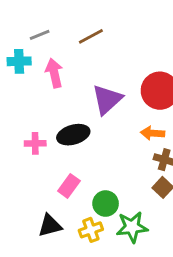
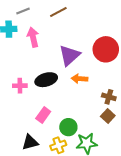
orange arrow: (152, 133) -> (80, 79), moved

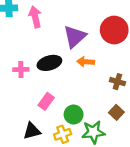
brown square: (108, 116) -> (116, 112), moved

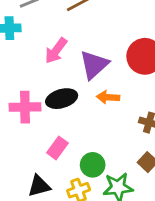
pink arrow: (35, 17) -> (56, 51), moved, turned -130
pink cross: (21, 70) -> (25, 107), size x1.5

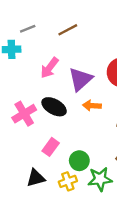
black ellipse: (62, 99) -> (54, 107), turned 45
pink cross: (25, 107) -> (24, 114), turned -30

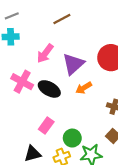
gray line: (28, 29) -> (12, 16), moved
orange arrow: (92, 106) -> (84, 88), turned -35
pink cross: (24, 114) -> (22, 82), moved, turned -30

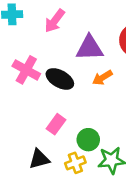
pink arrow: (45, 53) -> (55, 21), moved
purple triangle: (73, 64) -> (90, 48), turned 40

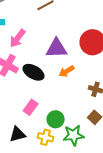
pink arrow: (55, 21) -> (18, 38), moved
yellow cross: (75, 163) -> (46, 137), turned 35

